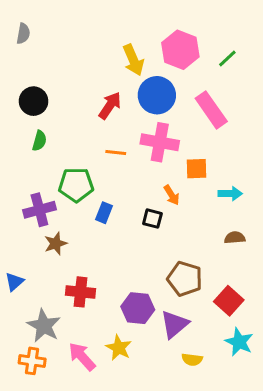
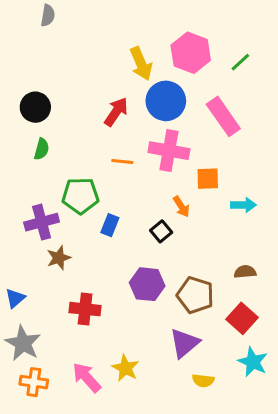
gray semicircle: (23, 34) -> (48, 15), moved
black square: (152, 219) -> (161, 231), turned 36
brown semicircle: (235, 238) -> (245, 272), moved
purple hexagon: (138, 308) -> (147, 284), moved
gray star: (44, 326) -> (23, 343), moved

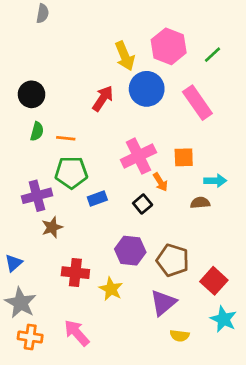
pink cross: (169, 151) -> (138, 156), moved, turned -36
orange line: (122, 161) -> (66, 138), moved
blue rectangle: (110, 225) -> (97, 199), turned 48
brown semicircle: (245, 272) -> (200, 203), moved
yellow star: (125, 368) -> (111, 289), moved

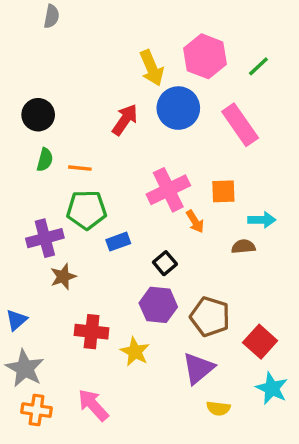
black square: (143, 204) -> (165, 263), moved

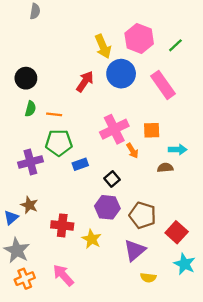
brown star: (63, 277) -> (29, 205), moved, turned -30
orange cross: (36, 410) -> (25, 279), turned -30

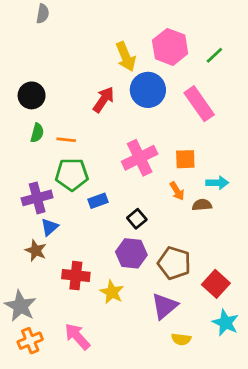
orange arrow: (132, 151) -> (177, 191), moved
blue triangle: (11, 217) -> (50, 227), moved

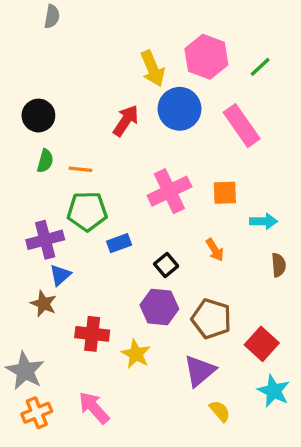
orange arrow: (177, 191) -> (215, 250), moved
brown semicircle: (202, 205) -> (279, 265), moved, turned 90
yellow semicircle: (181, 339) -> (220, 411), turned -138

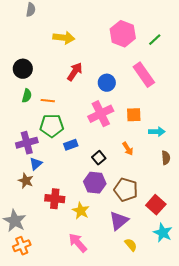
yellow arrow: (153, 69) -> (64, 38), moved, turned -60
blue circle: (179, 109) -> (107, 83), moved, size x0.7
pink arrow: (94, 408) -> (78, 243), moved

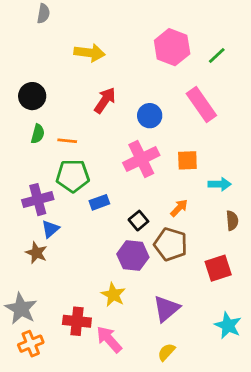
orange arrow: (128, 149) -> (179, 208), turned -104
brown pentagon: (126, 190) -> (171, 244), moved
red cross: (55, 199) -> (77, 321), moved
red square: (156, 205) -> (218, 268), moved, turned 30
yellow semicircle: (131, 245) -> (166, 352), moved, turned -96

